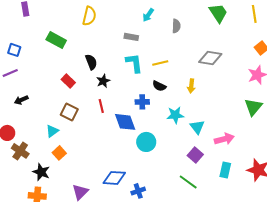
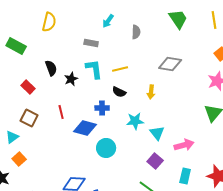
black star: (103, 81) -> (71, 79), moved
blue diamond: (125, 122) -> (85, 128), turned -55

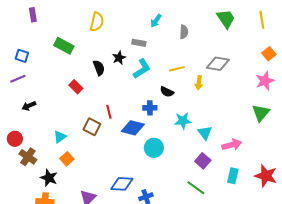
cyan L-shape: (94, 69) -> (142, 69), turned 65
yellow line: (120, 69) -> (177, 69), moved
black star: (71, 79) -> (119, 58), moved
yellow arrow: (151, 92) -> (199, 83), moved
brown square: (29, 118) -> (92, 127), moved

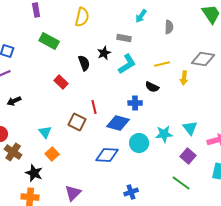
purple rectangle: (33, 15) -> (36, 10), moved
cyan star: (183, 121) -> (164, 134), moved
cyan triangle: (60, 137) -> (45, 132), turned -32
blue diamond: (122, 184) -> (107, 155), moved

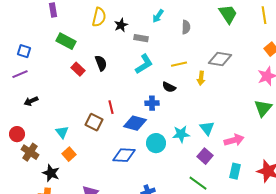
black star: (104, 53) -> (121, 25), moved
red rectangle: (61, 82) -> (78, 69), moved

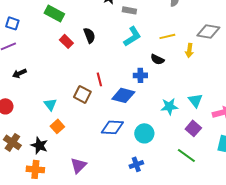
cyan circle: (156, 143) -> (144, 133), moved
brown cross: (30, 152) -> (12, 142), moved

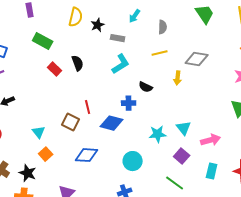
yellow line: (167, 36) -> (160, 53), moved
blue diamond: (112, 127) -> (87, 155), moved

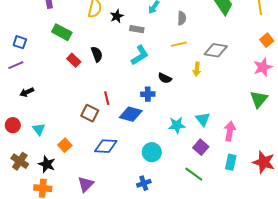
cyan triangle: (39, 132) -> (39, 129), moved
pink arrow: (211, 140) -> (230, 131), turned -66

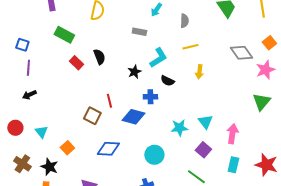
black star: (117, 16) -> (134, 72), moved
yellow line: (179, 44) -> (190, 47), moved
gray diamond: (216, 50) -> (241, 53), moved, turned 45
cyan L-shape: (140, 55) -> (158, 58), moved
purple line: (16, 65) -> (28, 68), moved, turned -63

